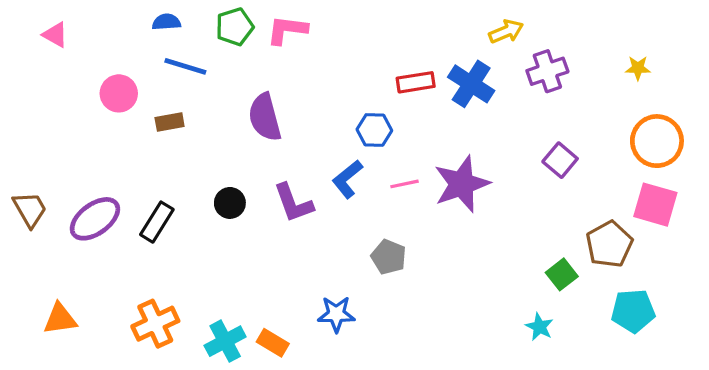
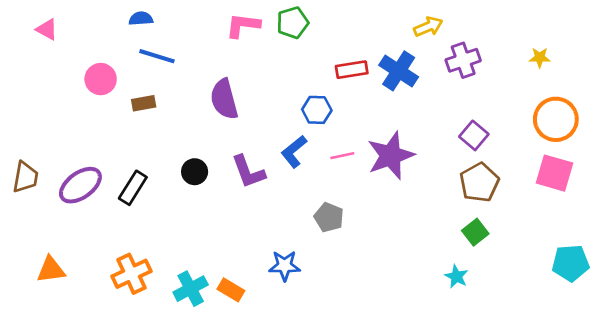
green pentagon: (235, 27) -> (293, 23), moved
brown trapezoid: (30, 209) -> (25, 177), turned 40
brown pentagon: (609, 244) -> (479, 182), moved
cyan pentagon: (633, 311) -> (571, 263), moved

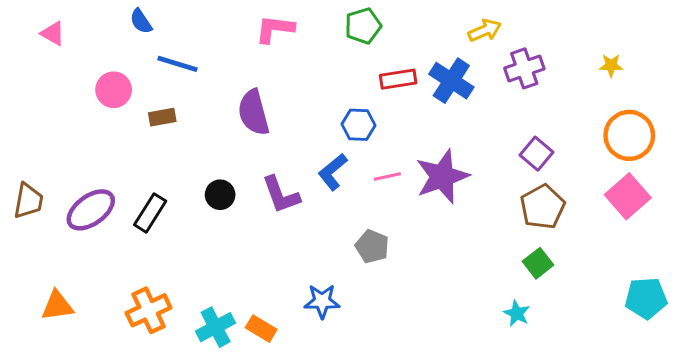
blue semicircle: (141, 19) -> (141, 21), moved, turned -120
green pentagon: (293, 23) -> (363, 26), moved
pink square: (554, 173) -> (628, 196), turned 33

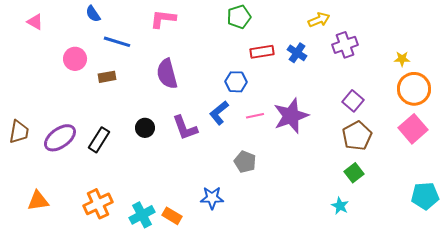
pink L-shape: (275, 29) -> (163, 19), moved
yellow star: (611, 65) -> (402, 59), moved
blue cross: (451, 81) -> (297, 53), size x0.7

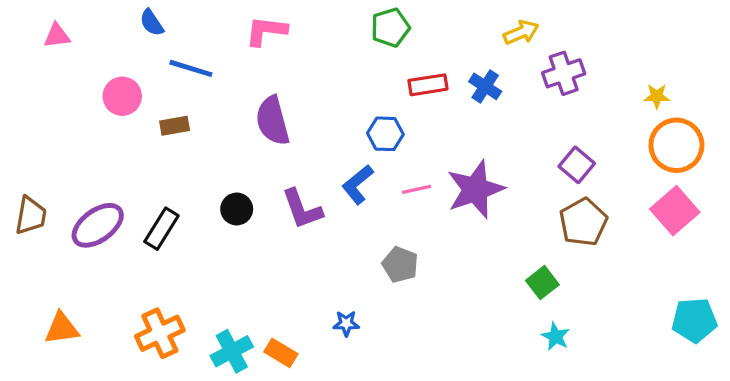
pink triangle: (35, 22) -> (57, 36), turned -36
green square: (354, 173) -> (542, 283), moved
blue star: (212, 198) -> (346, 323), size x0.7

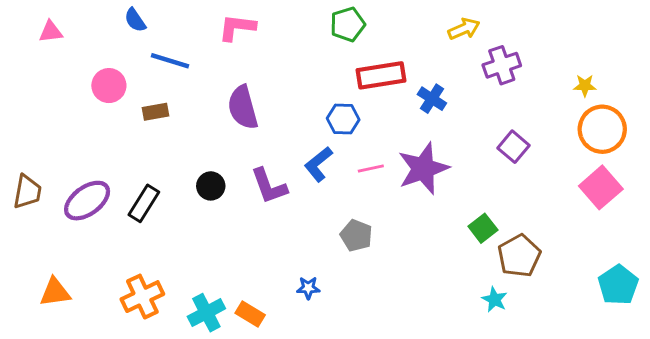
red rectangle: (428, 85) -> (381, 75), size x1.4
blue cross: (485, 86) -> (432, 99), moved
brown pentagon: (583, 222) -> (519, 256), moved
green square: (542, 283) -> (483, 228), moved
cyan pentagon: (694, 320) -> (618, 285), turned -30

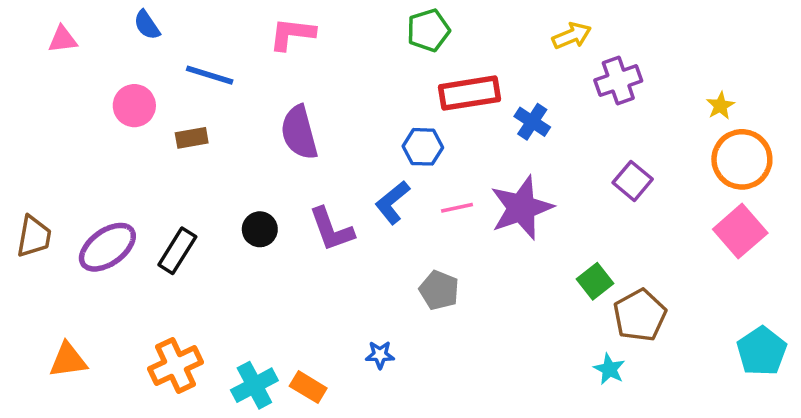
blue semicircle: (135, 20) -> (147, 25), moved
yellow star: (585, 86) -> (720, 106), turned -30

